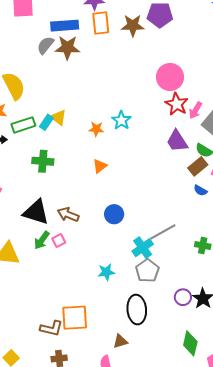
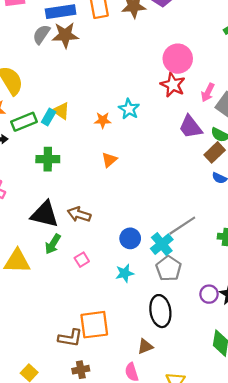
red star: (177, 104) -> (173, 85), moved
blue circle: (114, 214) -> (130, 238), moved
pink square: (59, 240) -> (82, 260), moved

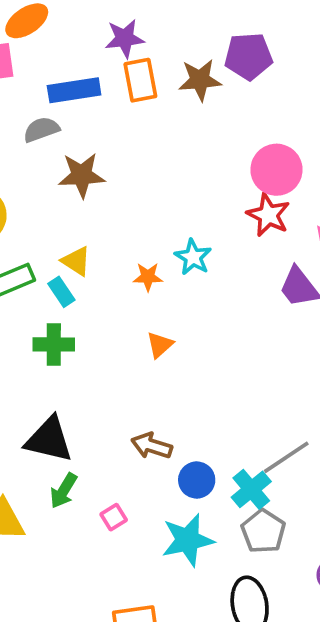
gray semicircle: (41, 34) -> (41, 130), turned 36
brown star: (65, 35) -> (82, 175), moved
cyan rectangle: (49, 117) -> (61, 292), moved, turned -63
brown arrow: (79, 214) -> (152, 446), moved
cyan star: (125, 273) -> (188, 540), size x1.6

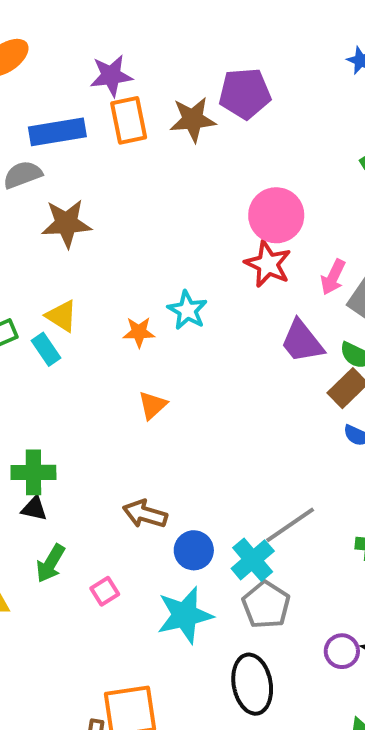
green cross: (54, 344) -> (33, 472), moved
black triangle: (49, 440) -> (34, 508), size x0.5

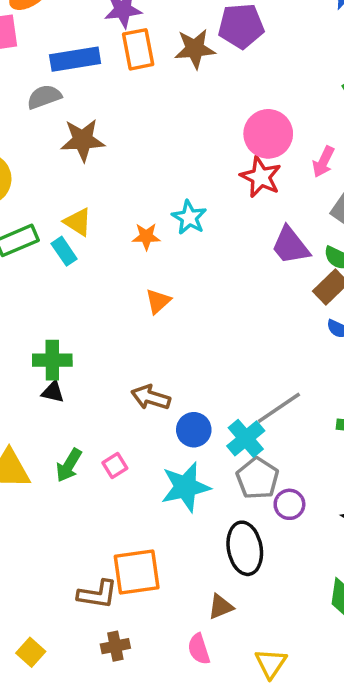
pink arrow: (333, 277) -> (323, 162), moved
green arrow: (50, 563) -> (69, 465), moved
purple circle: (342, 651) -> (289, 504), moved

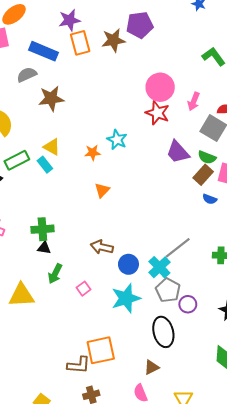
blue rectangle: (75, 59) -> (43, 51), turned 36
green arrow: (69, 465) -> (55, 274), moved

